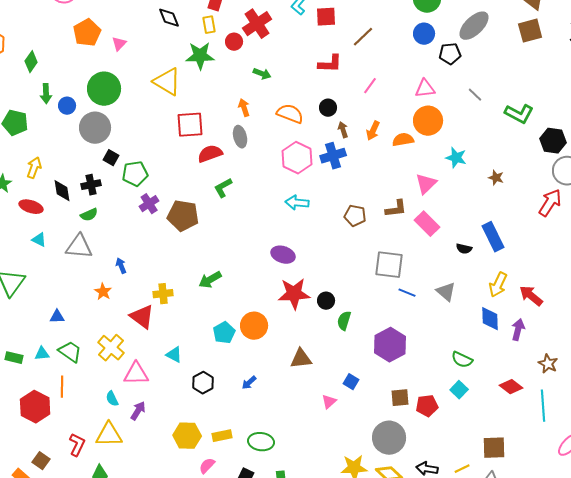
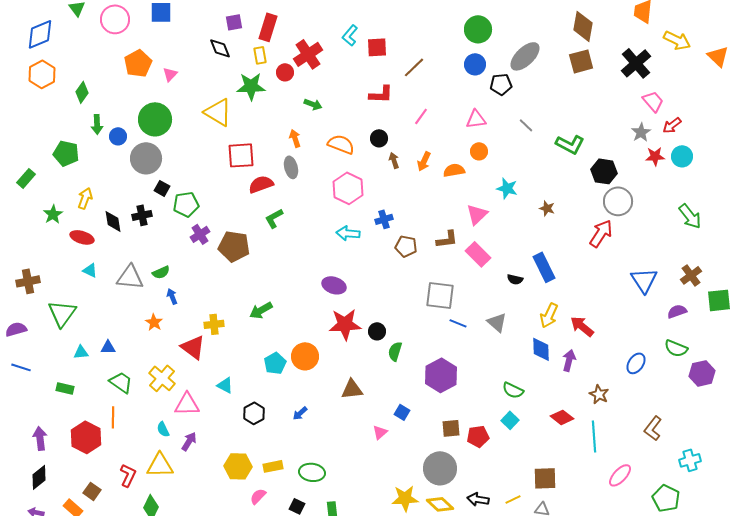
orange circle: (428, 121) -> (479, 151), size x0.6
blue cross: (333, 156) -> (384, 219), moved, size x0.7
green semicircle: (89, 215) -> (161, 272), moved
cyan triangle: (42, 354) -> (81, 352), moved

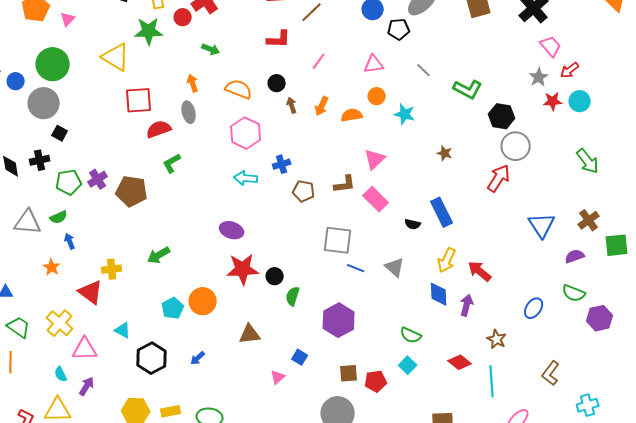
cyan star: (507, 188) -> (405, 114), moved
green pentagon: (186, 204) -> (69, 182), moved
black hexagon: (254, 413) -> (152, 358), size x1.4

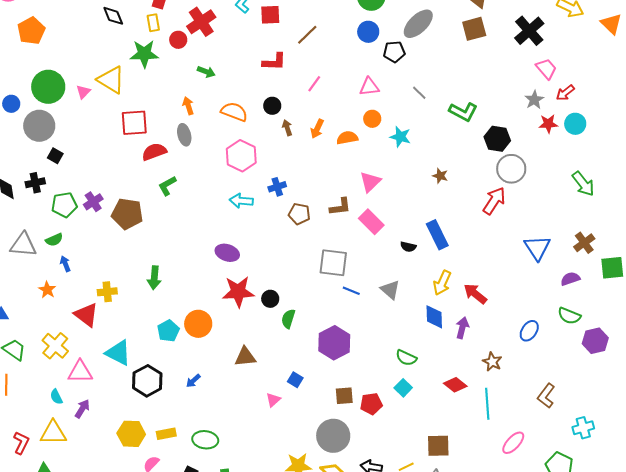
pink triangle: (68, 19) -> (83, 92), moved
green arrow: (159, 255) -> (154, 278), turned -55
cyan triangle: (123, 330) -> (118, 353), size x1.6

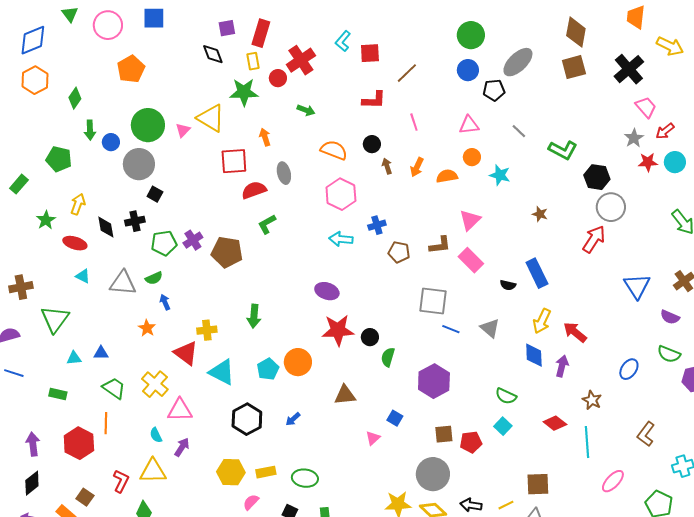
pink line: (314, 84) -> (414, 122), turned -54
orange arrow: (188, 106) -> (265, 137), moved
purple semicircle: (570, 279) -> (670, 317), turned -138
cyan triangle: (118, 353) -> (222, 372), moved

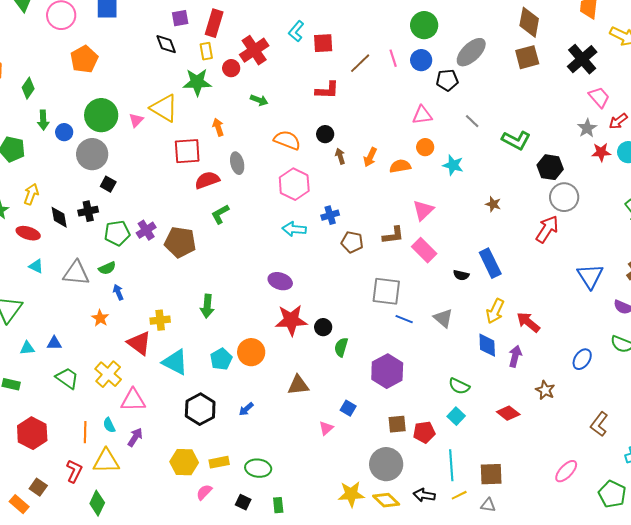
pink line: (414, 122) -> (393, 58), moved
orange line: (106, 423) -> (85, 432), moved
cyan line: (587, 442) -> (451, 465), moved

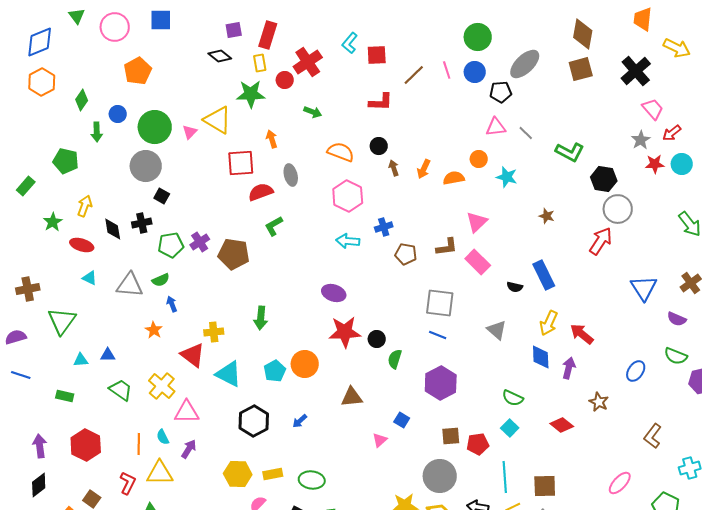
black diamond: (166, 44) -> (220, 56), turned -30
pink triangle: (422, 115) -> (496, 127), moved
blue circle: (64, 132) -> (118, 114), moved
blue line: (404, 319) -> (438, 335), moved

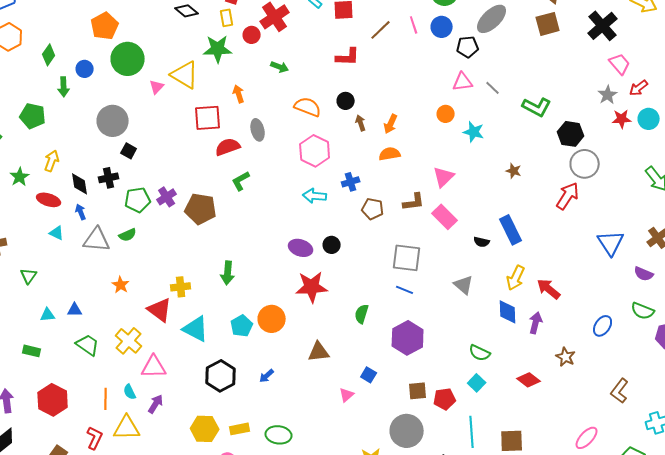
green circle: (155, 127) -> (128, 59), moved
orange semicircle: (454, 178) -> (390, 154), moved
blue arrow: (172, 304) -> (81, 212), moved
green triangle: (62, 321) -> (29, 276), size x0.6
black circle: (377, 339) -> (332, 245), moved

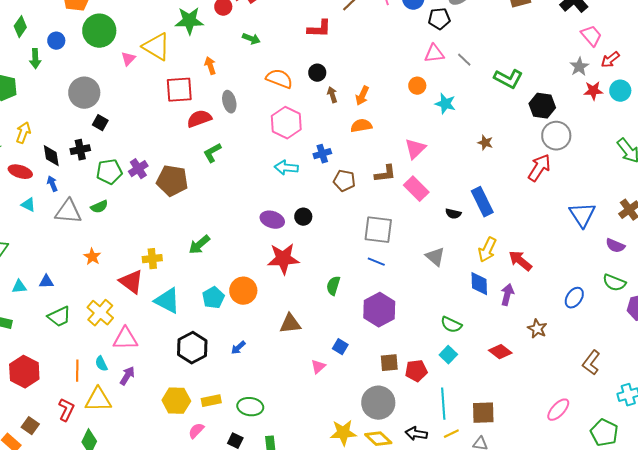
green arrow: (228, 273) -> (199, 245), turned 45
green trapezoid: (88, 345) -> (59, 317), turned 120

